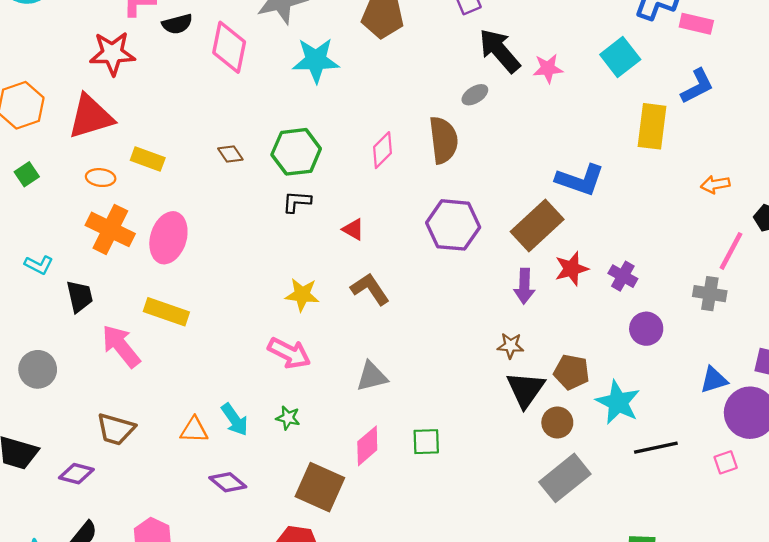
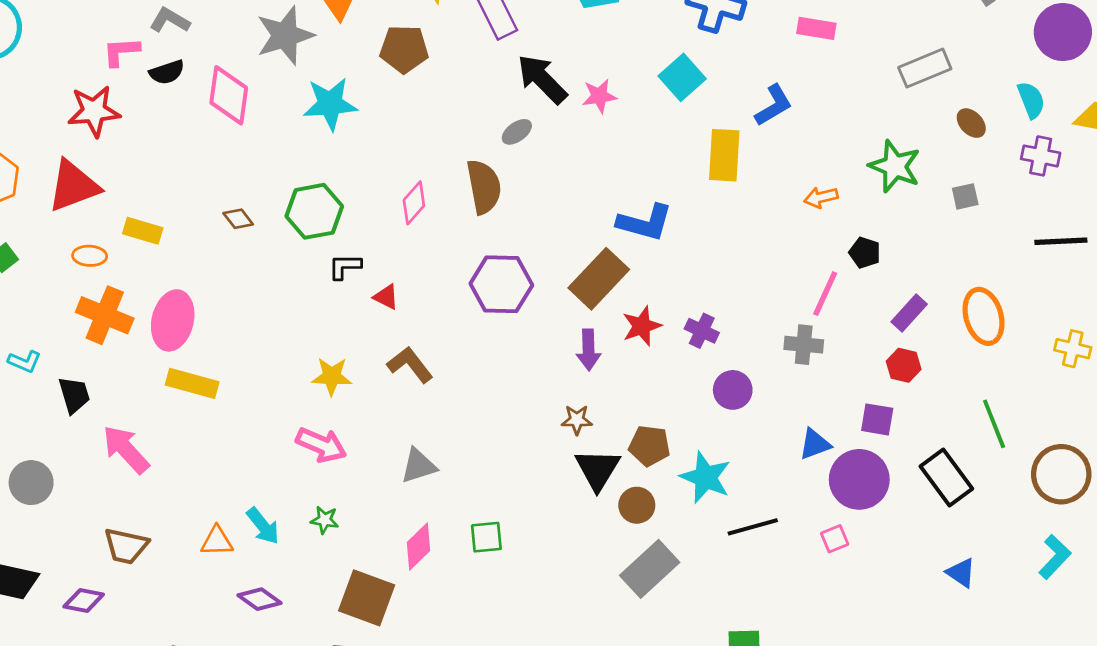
pink rectangle: (696, 24) -> (816, 28), moved
orange arrow: (715, 184) -> (821, 197), moved
black L-shape: (297, 202) -> (345, 267), moved
yellow rectangle: (166, 312) -> (192, 383), moved

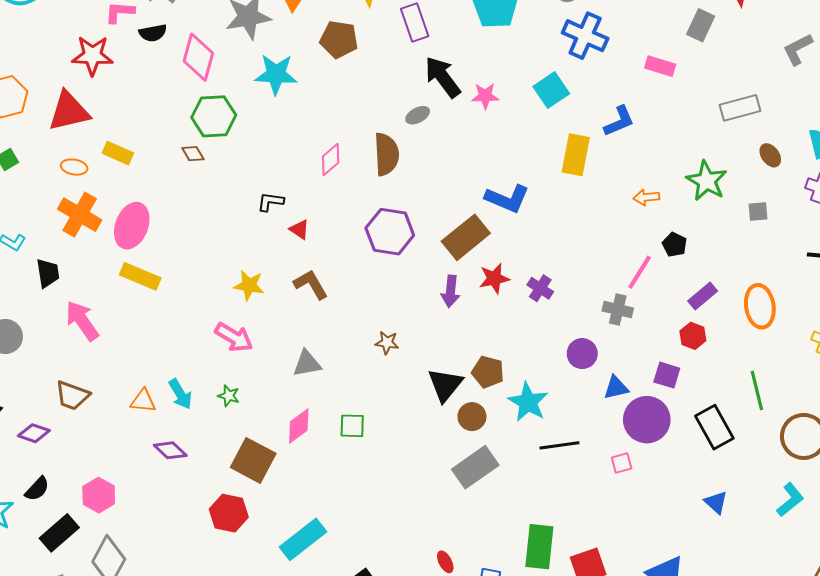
green hexagon: (314, 211) -> (214, 116), moved
purple circle: (733, 390) -> (582, 354), moved
brown star: (577, 420) -> (387, 343), moved

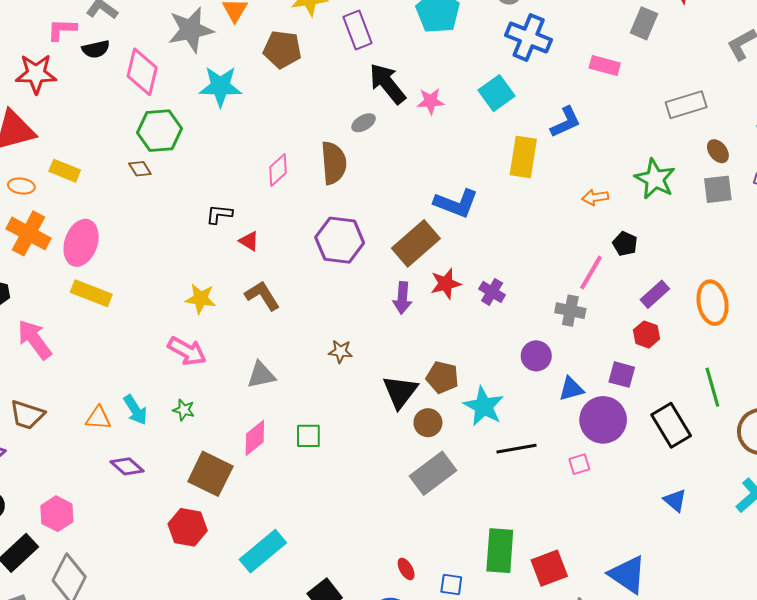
gray square: (758, 211) -> (718, 189), moved, size x1.4

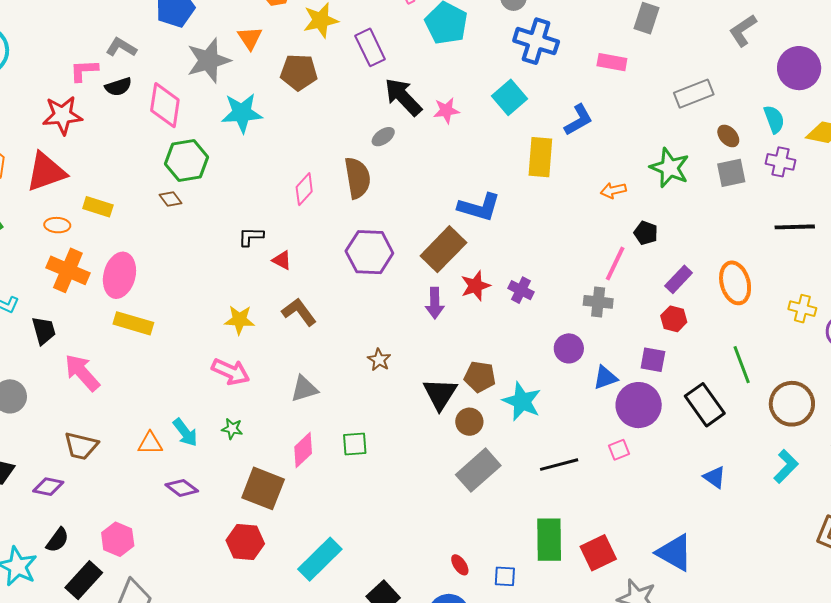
brown star: (340, 351) -> (379, 360), turned 30
black line: (516, 449) -> (559, 465), moved

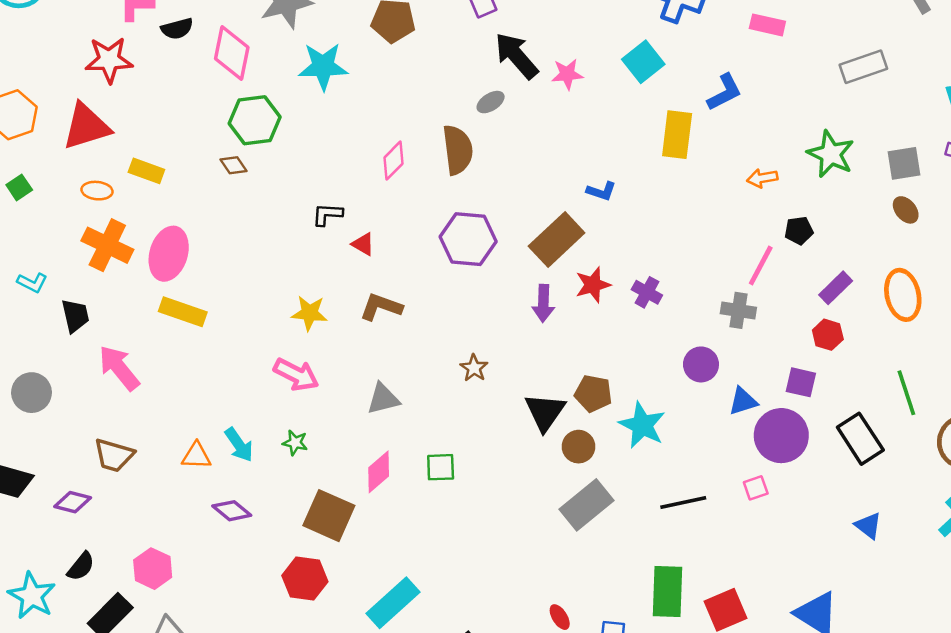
brown ellipse: (728, 136) -> (906, 210), moved
blue L-shape: (479, 207) -> (601, 191), size x0.6
black pentagon: (646, 233) -> (799, 231), turned -30
brown L-shape: (299, 312) -> (381, 307), turned -36

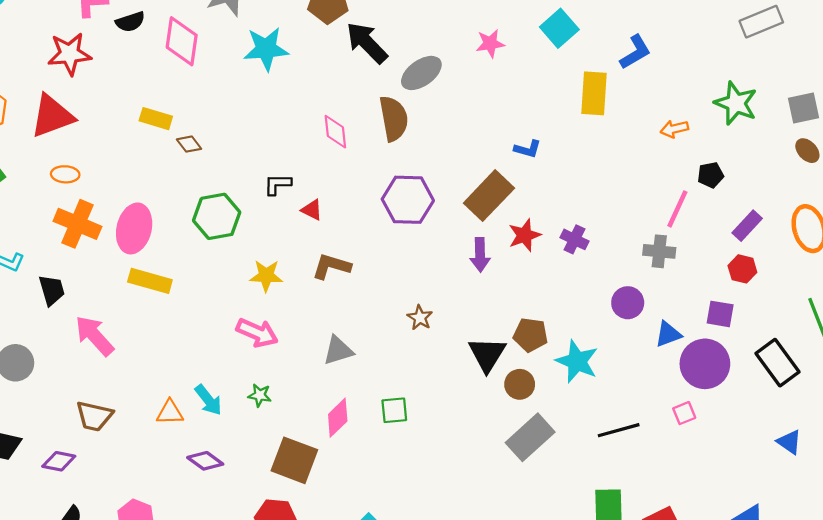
black arrow: (516, 56) -> (367, 43), moved
gray ellipse: (491, 102) -> (421, 73), size x1.6
green hexagon: (255, 120) -> (217, 216), moved
pink diamond: (394, 161) -> (335, 132), turned -48
yellow rectangle: (146, 171) -> (156, 119), moved

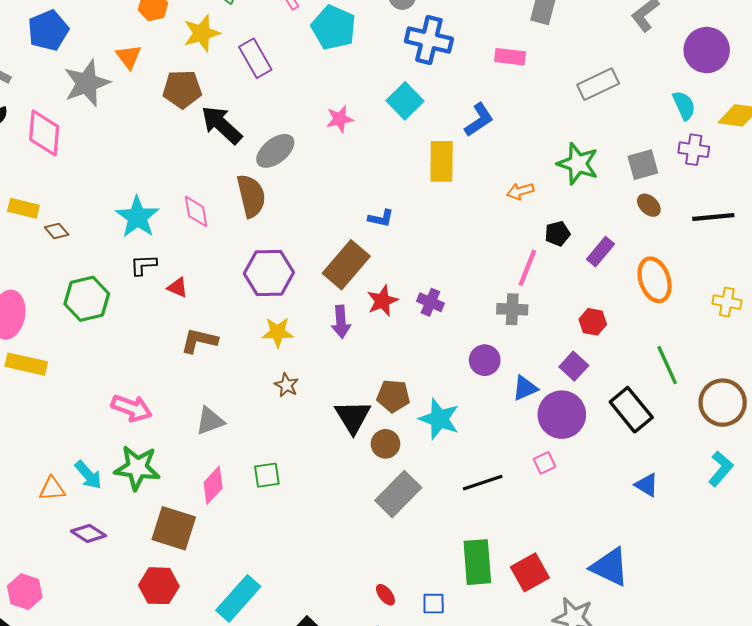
cyan star: (266, 49) -> (137, 217), moved, turned -30
purple rectangle: (747, 226) -> (600, 252), moved
yellow star: (266, 276) -> (278, 332), moved
purple square: (720, 314) -> (574, 366), turned 36
green star: (260, 395) -> (137, 468), size x2.0

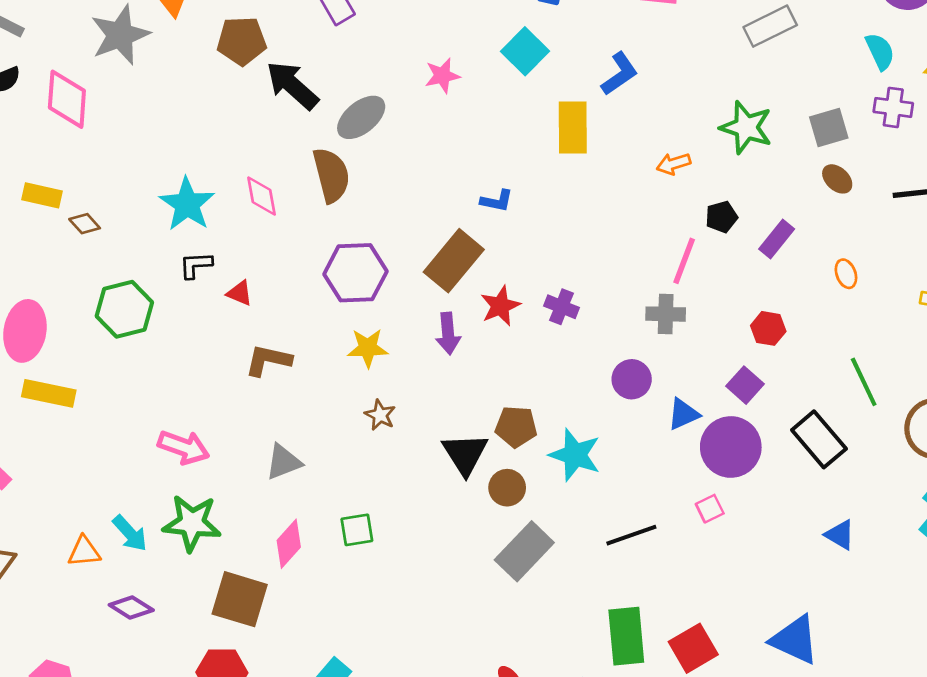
orange ellipse: (655, 280) -> (846, 274), size x0.5

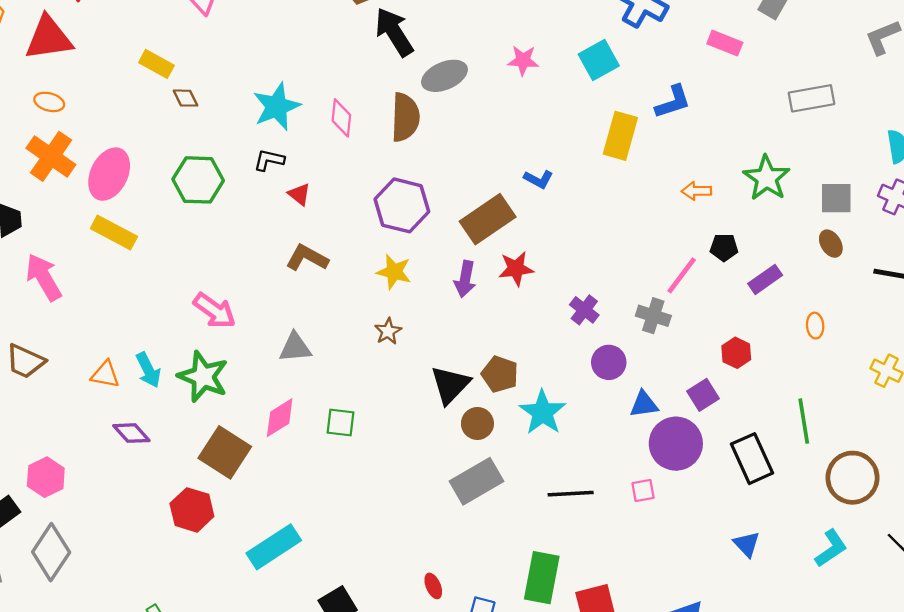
purple cross: (561, 307) -> (584, 310), moved

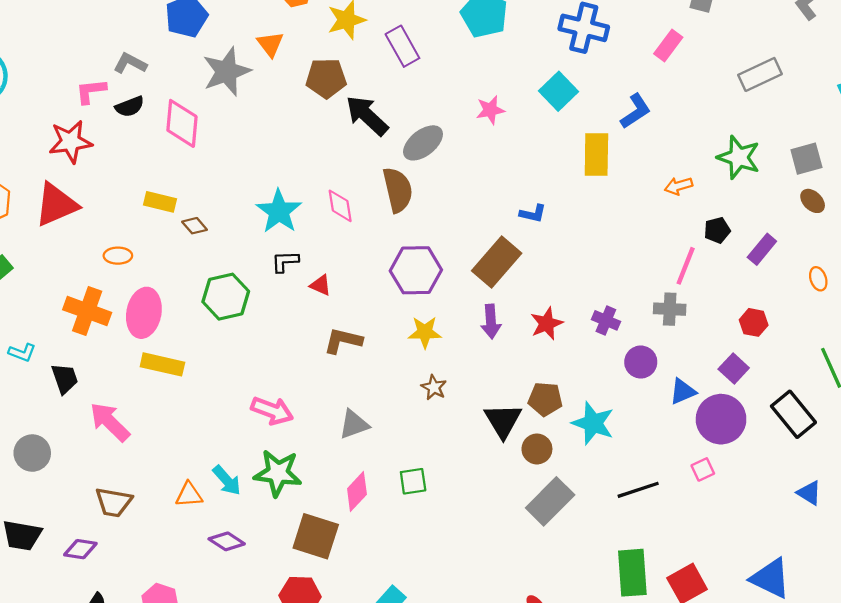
pink rectangle: (725, 43) -> (668, 46), turned -60
orange ellipse: (49, 102) -> (118, 256), moved
red star: (516, 269) -> (547, 323), moved

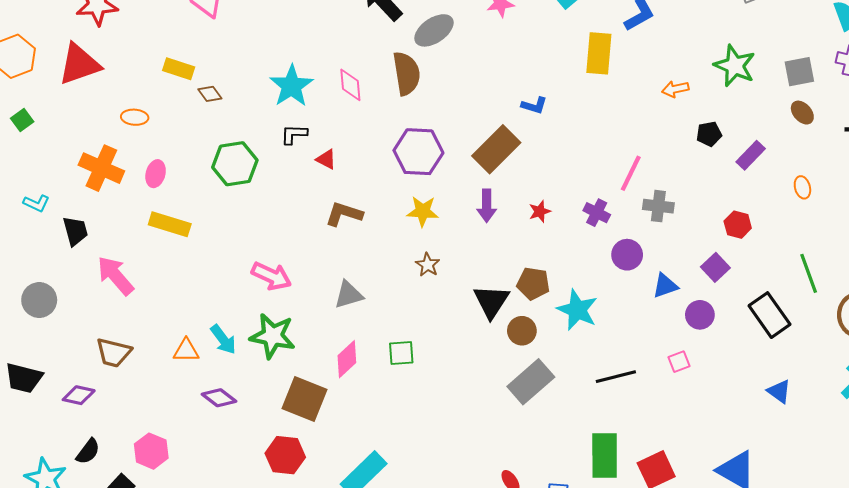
pink line: (686, 266) -> (631, 173), moved
pink ellipse: (144, 313) -> (156, 174), size x0.6
red star: (547, 323) -> (540, 211), size x0.7
purple circle: (721, 419) -> (700, 315), size x0.6

